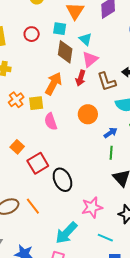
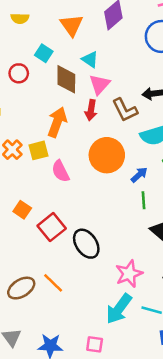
cyan square: (60, 29) -> (44, 53), moved, turned 32
red circle: (32, 34) -> (19, 73), moved
orange circle: (88, 114) -> (107, 155), size x1.4
cyan arrow: (66, 233) -> (119, 309), moved

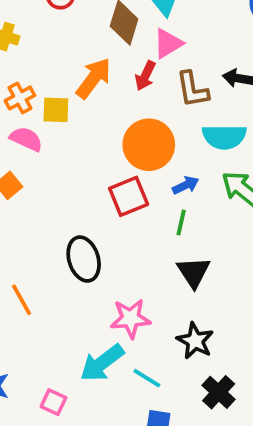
pink semicircle: (61, 171) -> (26, 139), moved, turned 125
red square: (52, 227) -> (129, 196), moved

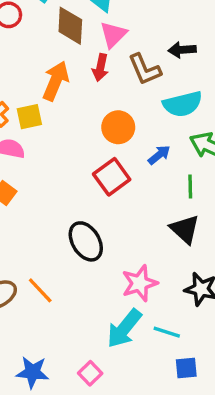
orange circle: (149, 145) -> (118, 127), size x0.7
green line: (181, 222) -> (190, 186), moved
pink square: (53, 402) -> (90, 373), turned 35

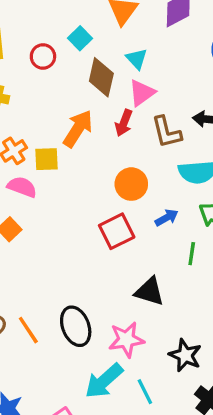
black triangle: (185, 229) -> (149, 291), moved, turned -36
black ellipse: (86, 241) -> (76, 326), moved
cyan line: (167, 332) -> (145, 392), turned 36

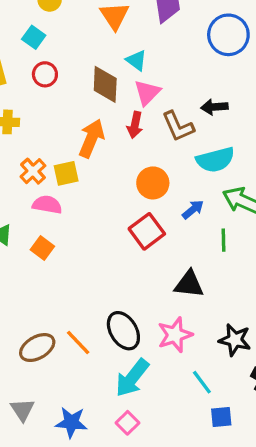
cyan square: (80, 38) -> (34, 37), moved
cyan arrow: (104, 381) -> (132, 378), moved

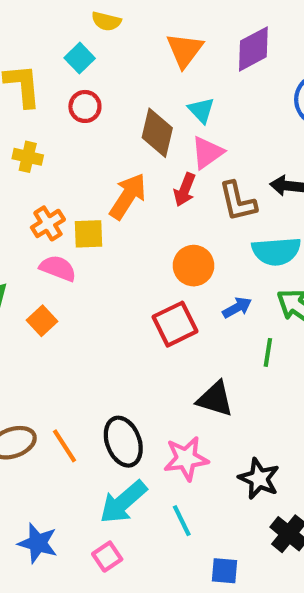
cyan line: (202, 382) -> (182, 521), moved

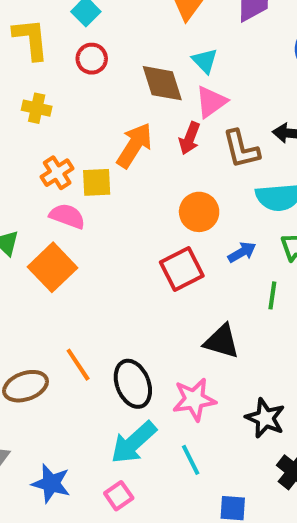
brown diamond: (157, 133) -> (162, 83), turned -30
orange square: (42, 321) -> (53, 267), size x1.6
orange line: (64, 446) -> (78, 365), moved

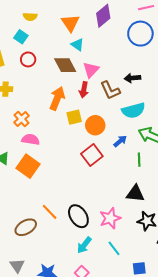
cyan triangle: (205, 61) -> (77, 45), moved
yellow square: (97, 182) -> (74, 117), moved
black triangle: (222, 341) -> (135, 194), moved
cyan arrow: (134, 443) -> (84, 245), size x0.7

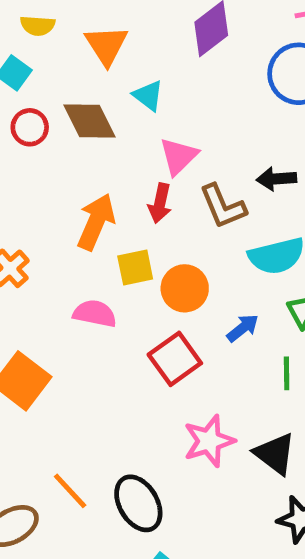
orange triangle: (70, 23) -> (106, 45), moved
brown diamond: (65, 65) -> (90, 121), moved
pink semicircle: (31, 139) -> (95, 313), moved
black triangle: (135, 194) -> (275, 454), turned 30
pink star: (110, 218) -> (209, 441), moved

